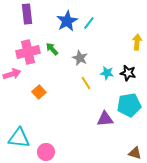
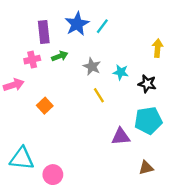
purple rectangle: (27, 14) -> (44, 32), moved
green arrow: (52, 49) -> (60, 56), turned 112
pink cross: (28, 52) -> (32, 60), size x0.6
cyan star: (107, 73) -> (121, 72), moved
brown triangle: (135, 153) -> (146, 168), moved, turned -32

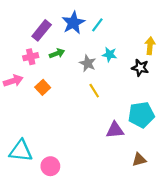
purple rectangle: (44, 32) -> (42, 30), turned 45
cyan star: (121, 72) -> (109, 55), moved
black star: (147, 84) -> (140, 68), moved
orange square: (45, 106) -> (43, 87), moved

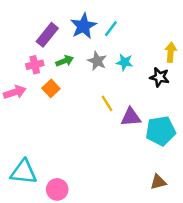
gray star: (88, 63) -> (97, 61), moved
orange square: (43, 87) -> (51, 88), moved
purple triangle: (115, 130) -> (131, 117), moved

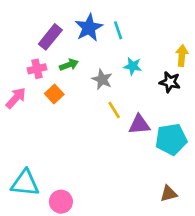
cyan line: (111, 29) -> (118, 30), turned -56
gray star: (97, 61) -> (102, 79), moved
pink arrow: (15, 92) -> (16, 98), turned -30

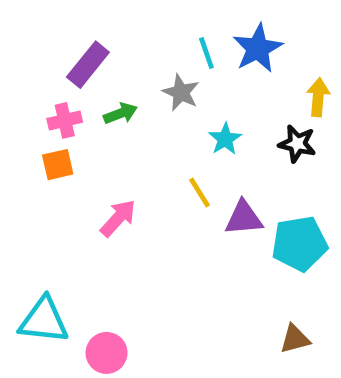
blue star: (89, 28) -> (258, 48), moved
cyan star: (133, 66) -> (225, 139), moved, turned 30
gray star: (102, 79) -> (181, 93), moved
orange square: (54, 94) -> (58, 165), moved, turned 30
pink arrow: (16, 98) -> (118, 218), moved

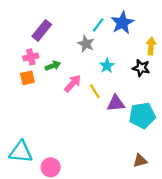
cyan line: (206, 53) -> (98, 25), turned 56
green arrow: (120, 113) -> (53, 66), moved
pink arrow: (118, 218) -> (73, 83), moved

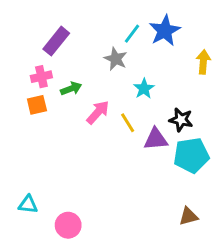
black star: (141, 68) -> (181, 120), moved
cyan triangle: (21, 152) -> (28, 204), size x0.6

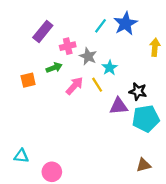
gray star: (116, 59) -> (88, 56), moved
pink cross: (41, 77) -> (68, 46), moved
yellow line: (128, 123) -> (97, 85), moved

